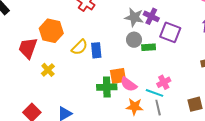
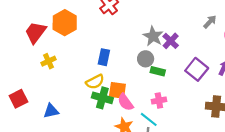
purple square: (170, 32) -> (197, 69), moved
yellow semicircle: (79, 47) -> (95, 82), moved
pink cross: (164, 82) -> (159, 100), moved

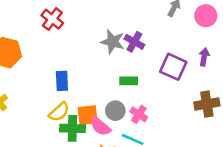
gray circle: (146, 59) -> (115, 111), moved
pink cross: (159, 100) -> (139, 114), turned -32

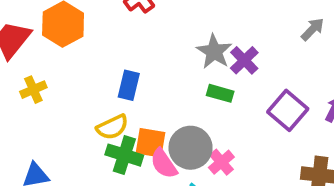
green rectangle: (129, 81) -> (220, 93), moved
gray circle: (115, 111) -> (191, 148), size x1.5

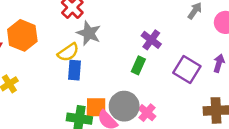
gray star: (214, 52) -> (89, 33), moved
green rectangle: (220, 93) -> (138, 65), turned -72
yellow semicircle: (112, 127) -> (68, 52), moved

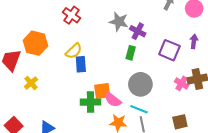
gray star: (89, 33) -> (119, 22), moved
gray circle: (124, 106) -> (140, 84), moved
pink cross: (147, 113) -> (182, 83), moved

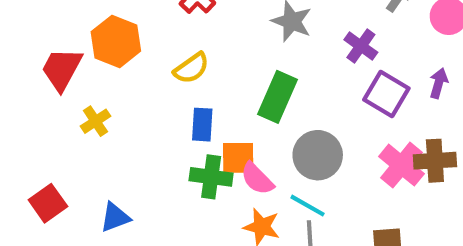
purple cross: (138, 31) -> (361, 46), moved
green rectangle: (131, 53) -> (277, 97), moved, size x1.6
blue rectangle: (81, 64) -> (202, 125), moved
pink cross: (182, 83) -> (401, 165), size x1.5

